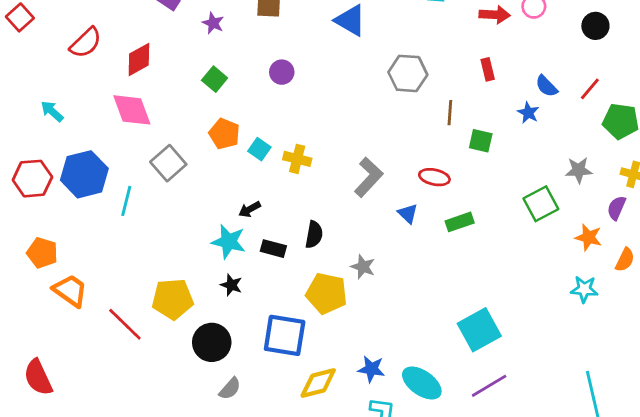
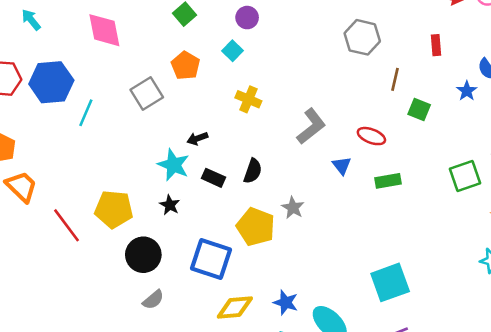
cyan square: (259, 149) -> (233, 51), moved
gray square: (168, 163) -> (147, 94), moved

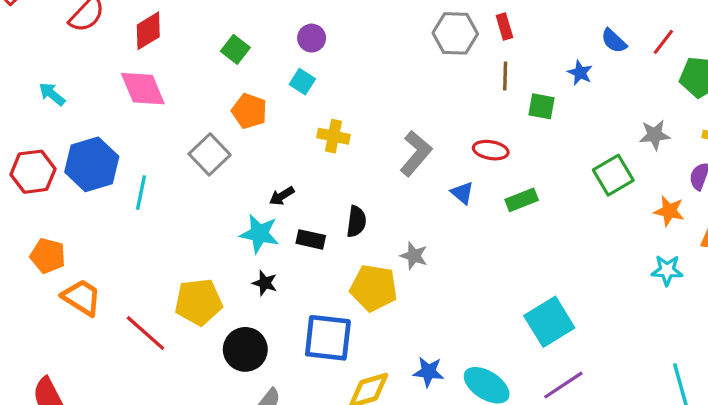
red rectangle: (436, 45) -> (504, 26), moved
blue star: (467, 91) -> (580, 73), moved

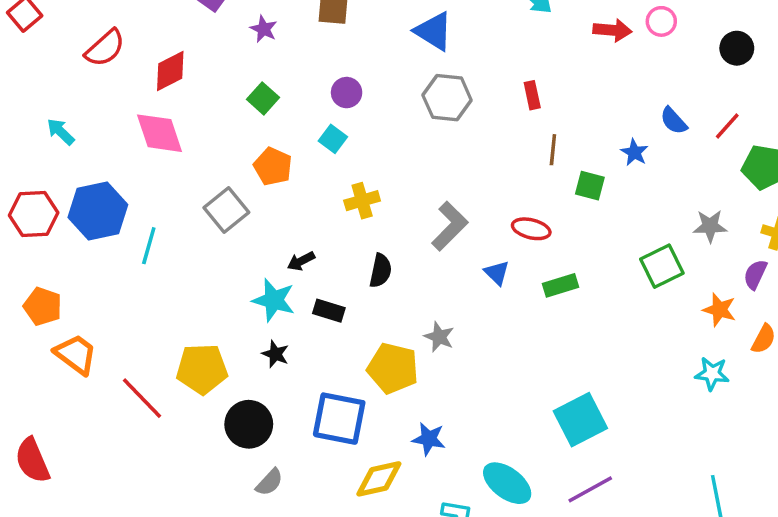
red rectangle: (504, 26) -> (532, 95), moved
gray hexagon: (455, 33) -> (447, 98), moved
yellow cross: (333, 136) -> (362, 201), turned -32
black semicircle: (356, 221) -> (381, 271), moved
blue star: (428, 372) -> (429, 439), moved

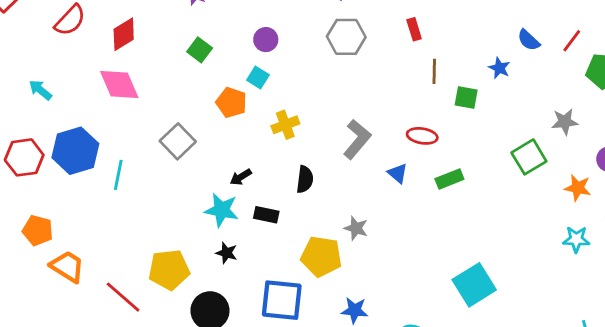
orange pentagon: (273, 166) -> (231, 102), moved

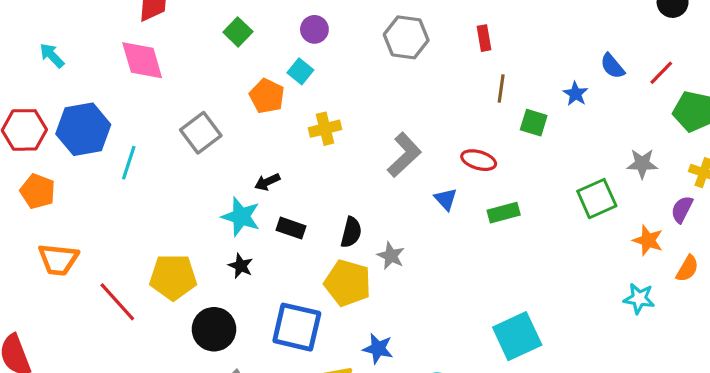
black semicircle: (305, 179) -> (351, 232), moved
orange pentagon: (38, 230) -> (38, 191), moved
orange trapezoid: (67, 266) -> (58, 260), turned 147

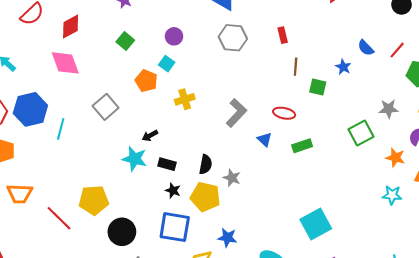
black star: (241, 266) -> (173, 191), moved

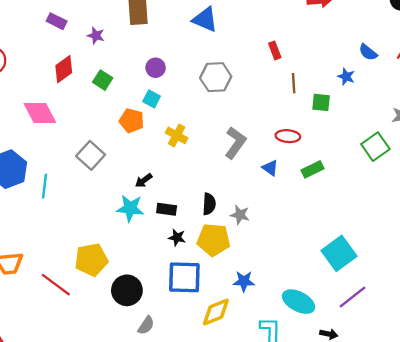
red diamond: (71, 26) -> (64, 69), moved
gray hexagon: (233, 38) -> (216, 77), moved
yellow cross: (185, 99) -> (177, 135), turned -36

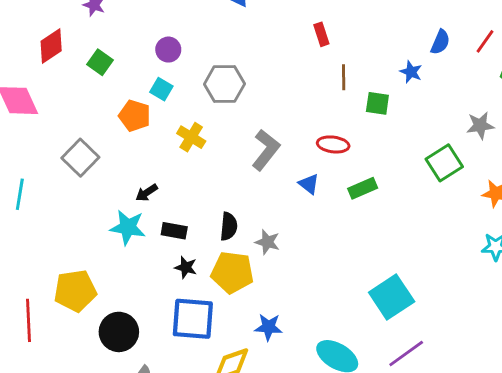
blue semicircle: (368, 52) -> (440, 42), turned -108
gray hexagon: (216, 77) -> (224, 84), moved
red line: (56, 285) -> (29, 320), turned 48

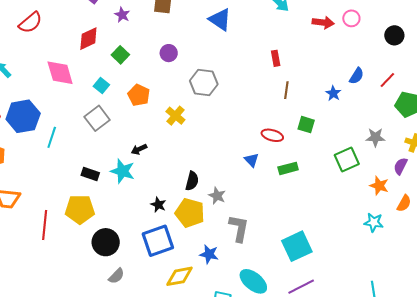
cyan square: (161, 89) -> (101, 86), moved
green square: (377, 103) -> (306, 125), moved
gray L-shape: (266, 150) -> (239, 228), moved, turned -36
black rectangle: (174, 231) -> (90, 174), moved
blue square: (193, 319) -> (158, 241), turned -32

